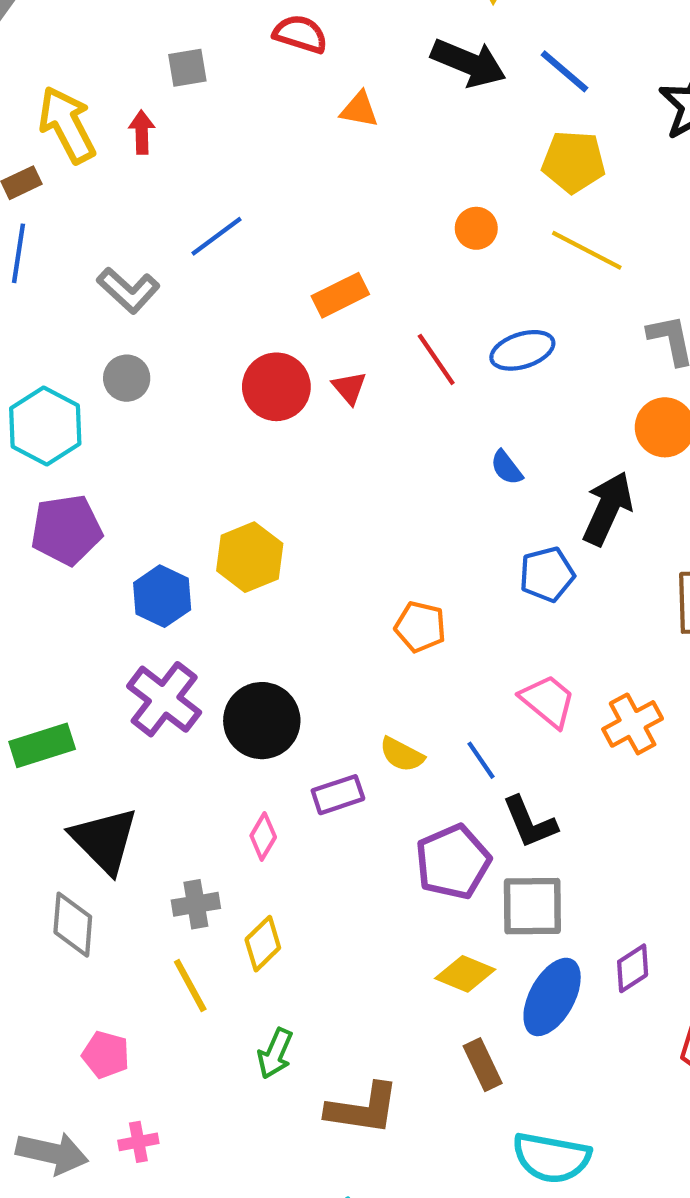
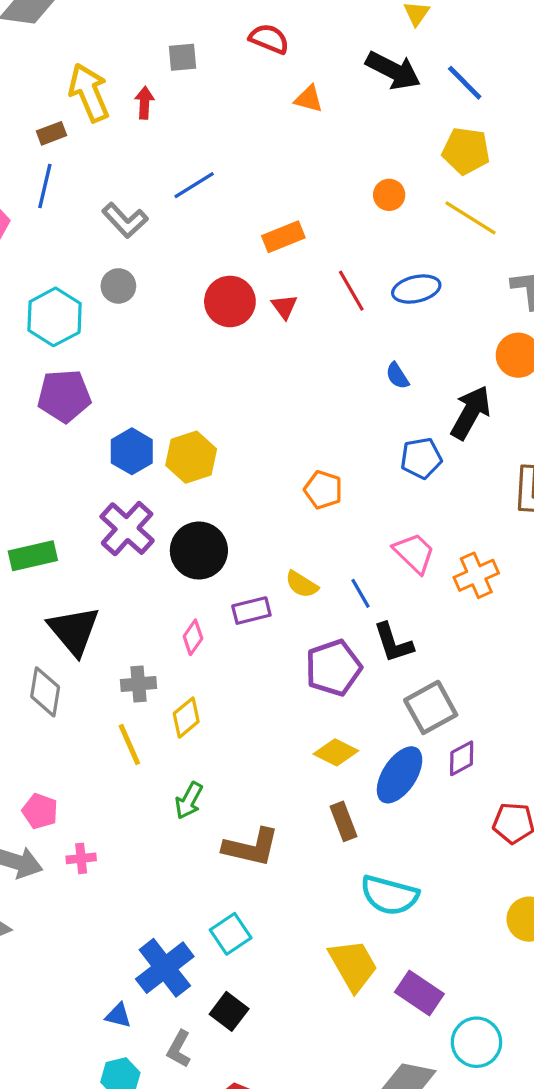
yellow hexagon: (250, 557) -> (191, 457), moved
gray square: (532, 906) -> (431, 707), moved, turned -33
pink pentagon: (106, 1055) -> (40, 811), moved

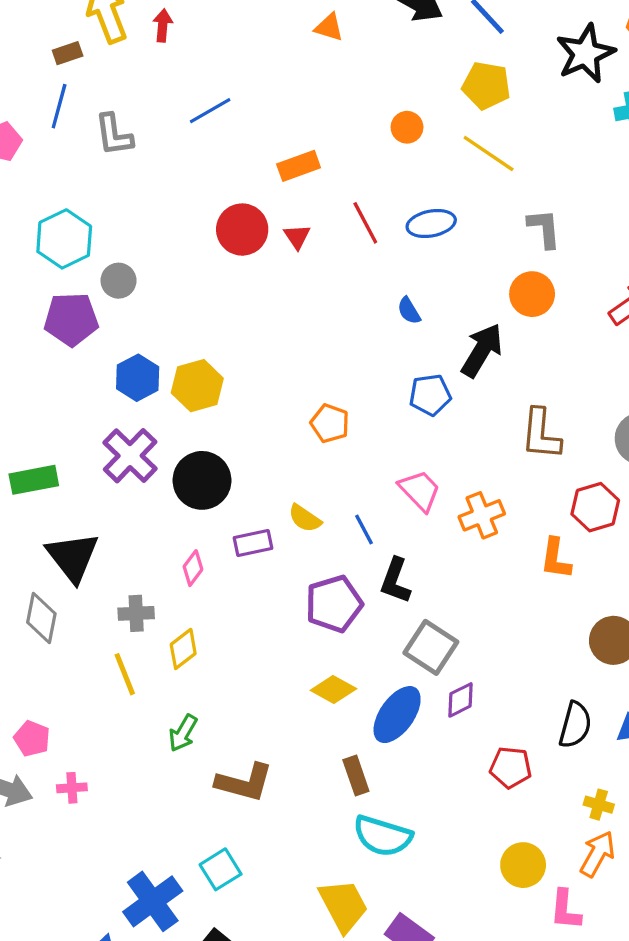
gray L-shape: (125, 220) -> (114, 135), moved, turned 33
gray circle: (118, 286) -> (119, 281), moved
black L-shape: (393, 643) -> (395, 581), turned 36
gray square: (431, 707) -> (431, 647), turned -30
brown rectangle: (343, 821) -> (356, 776), moved

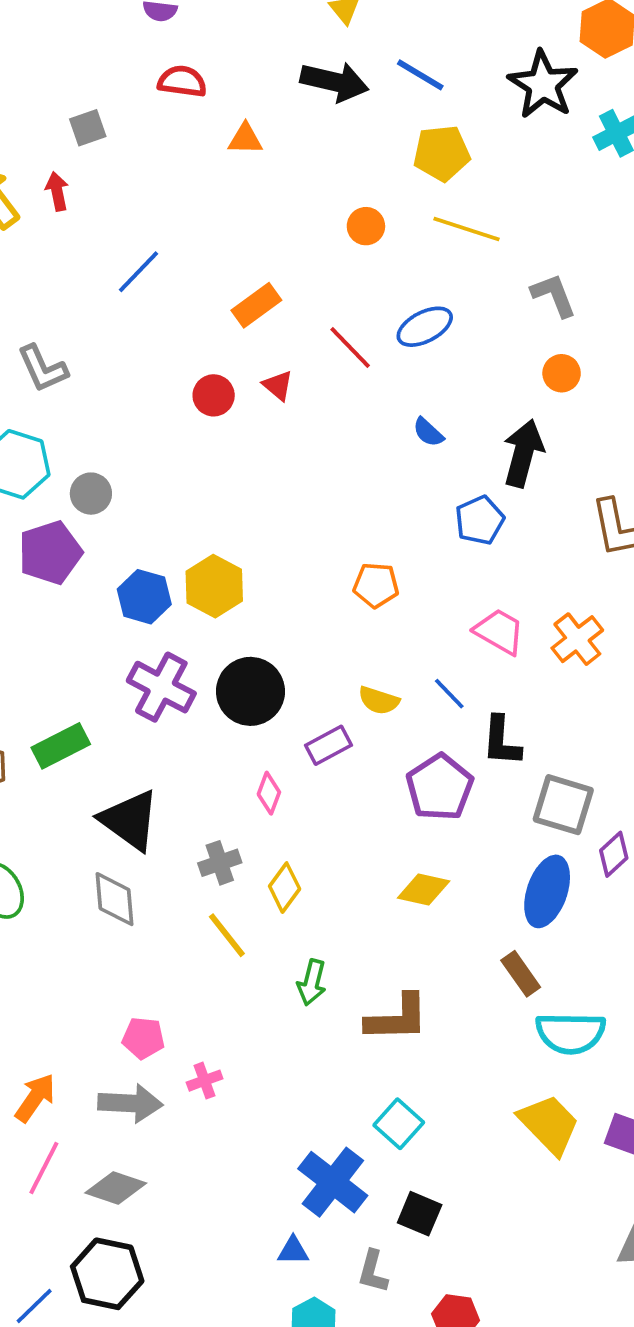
gray L-shape: (114, 135) -> (43, 369), moved
red circle: (242, 230) -> (214, 395), size x0.7
orange circle: (532, 294) -> (562, 373), size x0.7
yellow diamond: (333, 690) -> (424, 889), moved

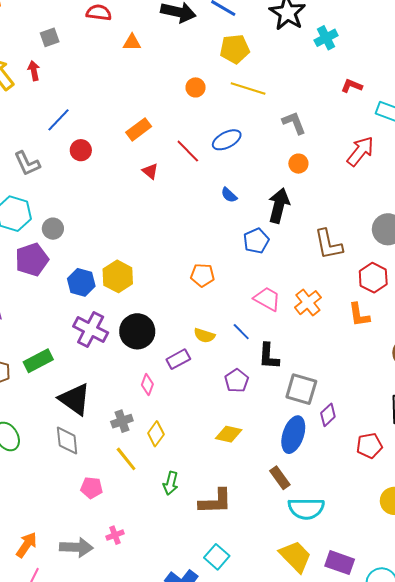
blue line: (138, 272) -> (59, 120), moved
red circle: (214, 395) -> (81, 150), moved
purple pentagon: (440, 787) -> (237, 381), size x0.7
pink pentagon: (143, 1038) -> (92, 488), moved

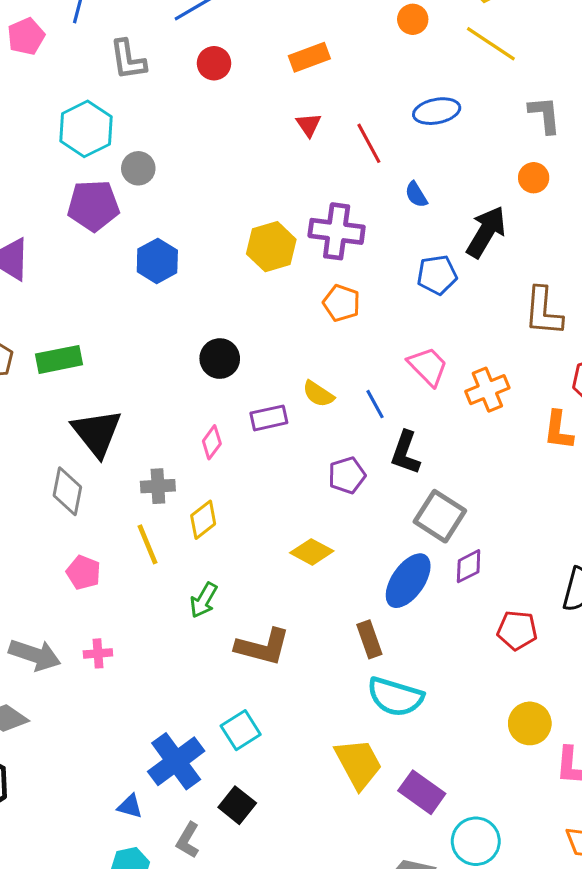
red line: (188, 151) -> (369, 143), moved
yellow hexagon: (118, 276) -> (271, 247), moved
purple cross: (91, 329) -> (337, 231), moved, turned -36
black circle: (137, 331) -> (220, 359), size x0.7

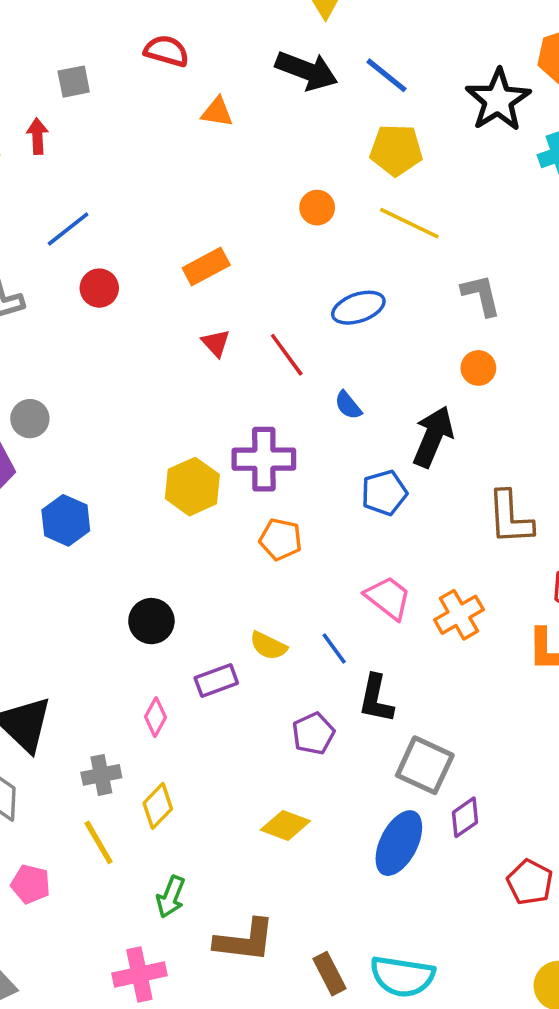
red pentagon: (517, 630) -> (530, 882), turned 30
brown rectangle: (369, 639) -> (330, 974), moved
pink cross: (98, 653) -> (139, 974), moved, size x1.6

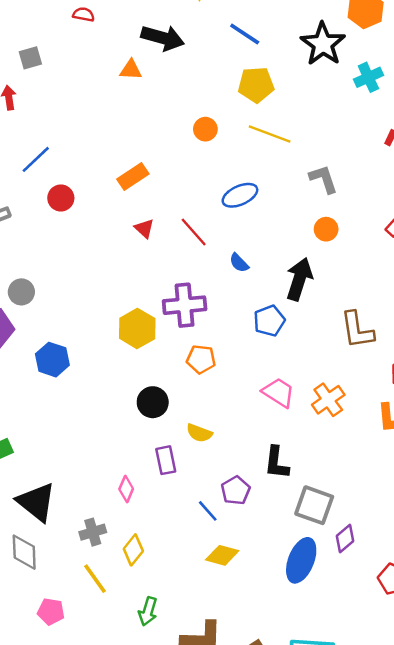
red semicircle: (167, 51) -> (84, 14), moved, size x0.7
black arrow: (307, 71) -> (163, 38), moved
black circle: (151, 621) -> (153, 402), moved
blue line: (334, 648) -> (208, 511), moved
purple rectangle: (216, 681) -> (166, 460), turned -76

